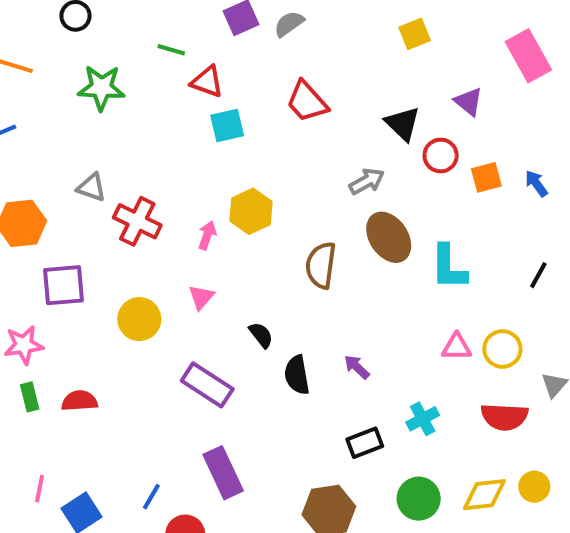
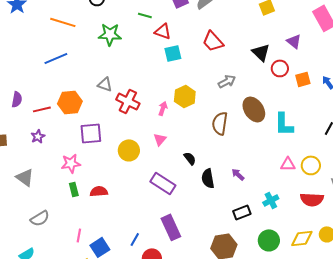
gray arrow: (367, 181) -> (227, 81), moved

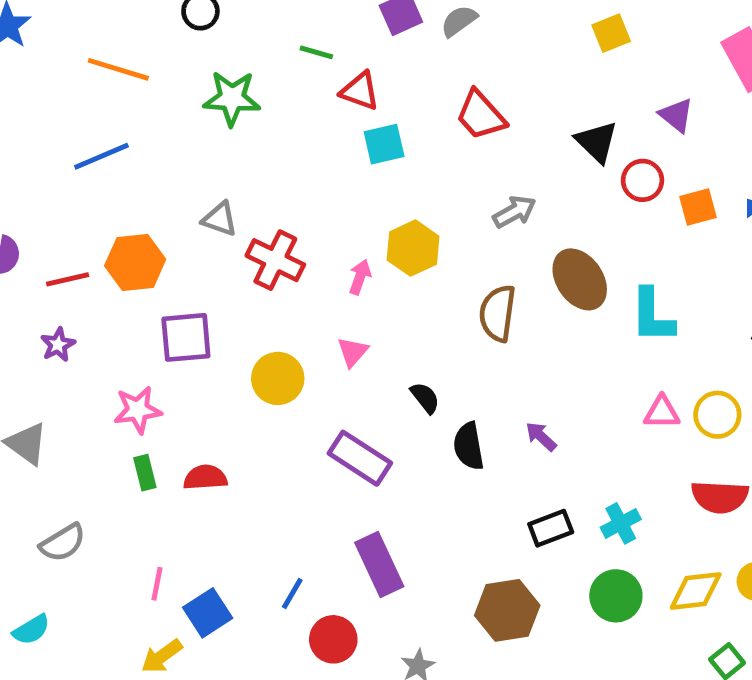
cyan cross: (271, 200) -> (621, 523), moved

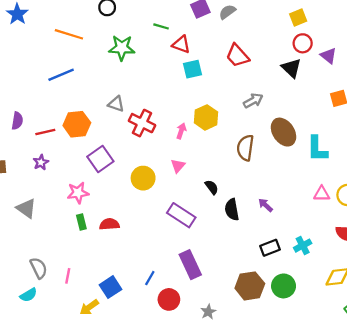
red circle: (642, 180) -> (303, 43), moved
purple square: (186, 337) -> (100, 159), turned -30
gray semicircle: (63, 543) -> (39, 268), moved, turned -85
pink line: (157, 584) -> (68, 276), moved
green circle: (616, 596) -> (284, 286), moved

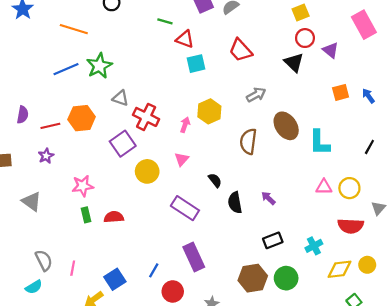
green star: (122, 48) -> (99, 66), moved, turned -30
purple square: (100, 159) -> (123, 144), moved
cyan cross: (303, 246) -> (314, 246), moved

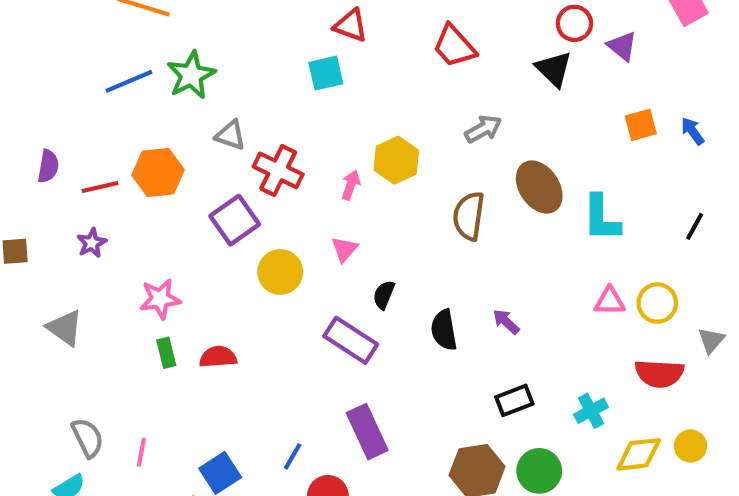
cyan square: (196, 64) -> (326, 73), moved
black semicircle: (215, 180) -> (384, 295), moved, turned -120

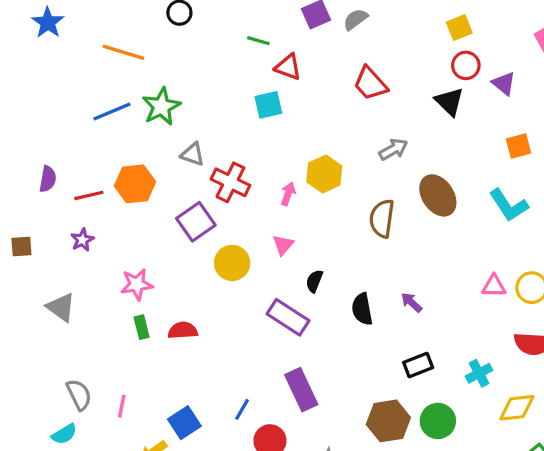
cyan L-shape: (601, 218) -> (509, 205), moved, turned -33

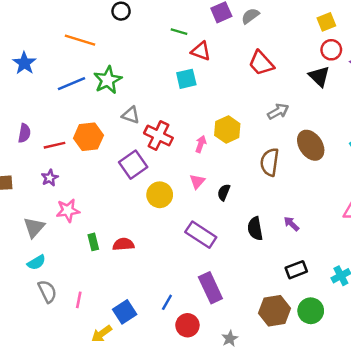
blue star: (48, 23) -> (24, 63), moved
black semicircle: (314, 281) -> (224, 192), moved
pink star: (137, 284) -> (68, 210), moved
gray triangle: (61, 307) -> (34, 227), turned 35
cyan semicircle: (64, 434) -> (36, 262), moved

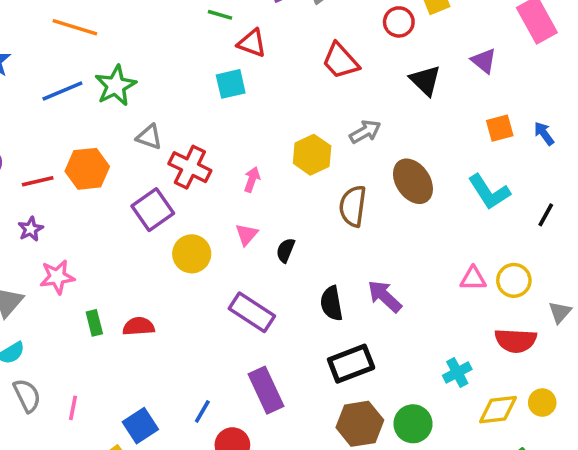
red circle: (331, 50) -> (399, 22), moved
yellow hexagon: (227, 130) -> (312, 155), moved
purple arrow: (291, 224) -> (385, 296), size x1.5
black rectangle: (296, 270) -> (351, 364), moved, size x1.4

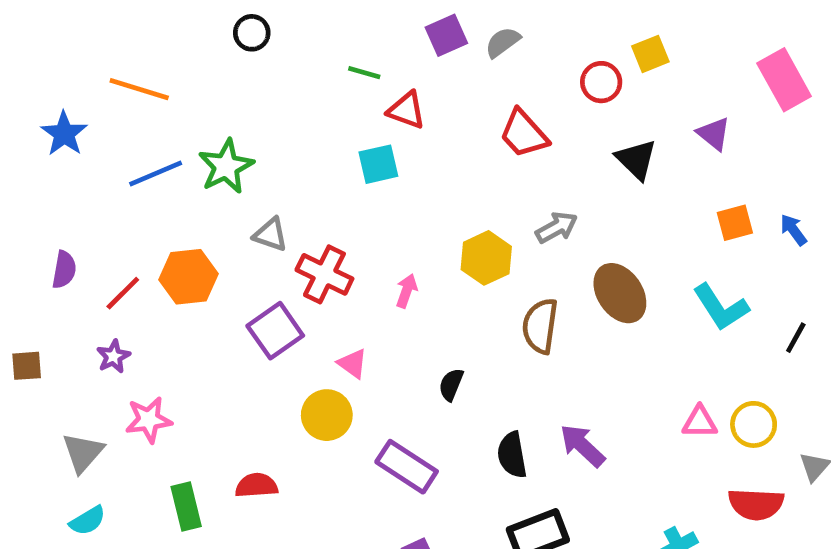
orange line: (75, 27) -> (139, 89), moved
red line: (38, 181) -> (123, 293), turned -32
pink triangle: (247, 234) -> (353, 363), moved, turned -35
yellow circle: (192, 254) -> (327, 415), moved
green rectangle: (94, 323) -> (186, 507), moved, size x1.4

